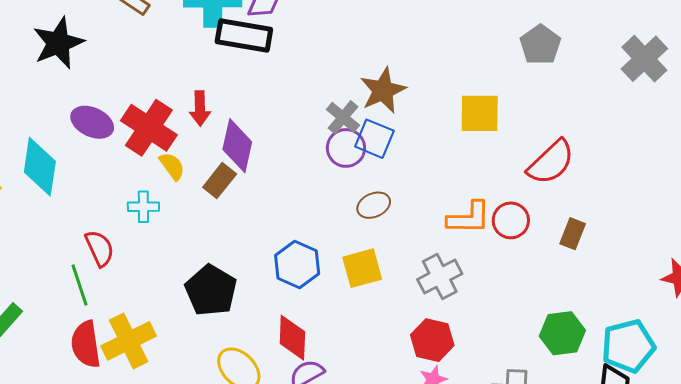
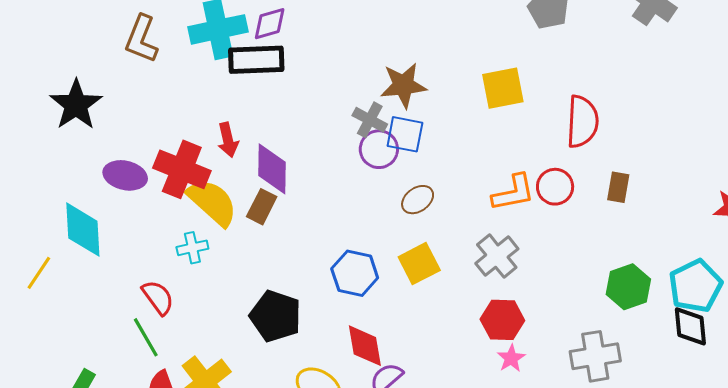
brown star: (383, 90) -> (403, 85), turned 30
red semicircle: (551, 162) -> (582, 122), turned -32
yellow semicircle: (172, 166) -> (212, 202), size x1.8

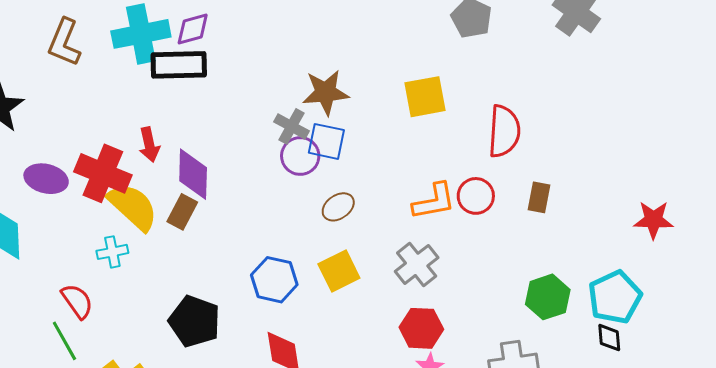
black diamond: (690, 326) -> (609, 338), size x0.7

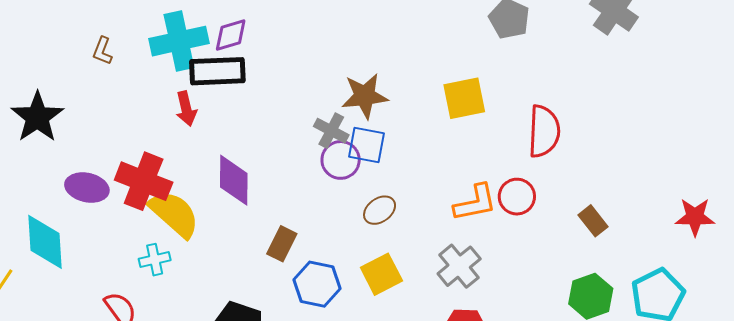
brown L-shape: (64, 42) -> (102, 51), size x0.6
red arrow: (149, 145) -> (186, 109), moved
brown rectangle: (539, 197) -> (593, 221), moved, turned -48
brown rectangle: (182, 212) -> (282, 244), moved

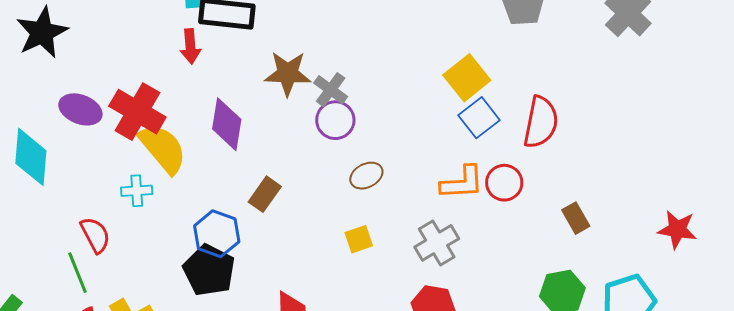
brown star: (365, 96) -> (288, 74), moved
yellow square: (464, 98) -> (467, 78), turned -36
blue square: (366, 145) -> (479, 118), moved, turned 33
yellow square: (381, 274) -> (359, 239), size x0.7
blue hexagon: (317, 284) -> (217, 234), moved

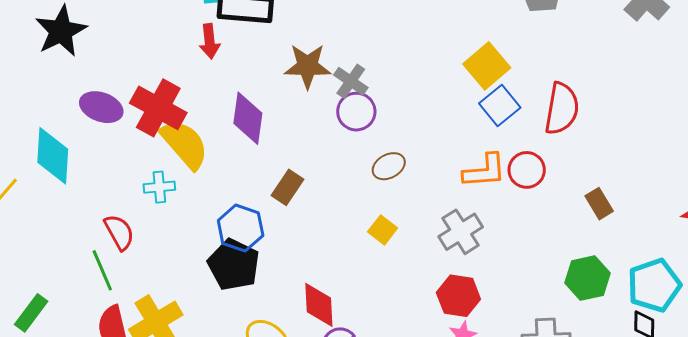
yellow square: (359, 239) -> (383, 230), turned -32

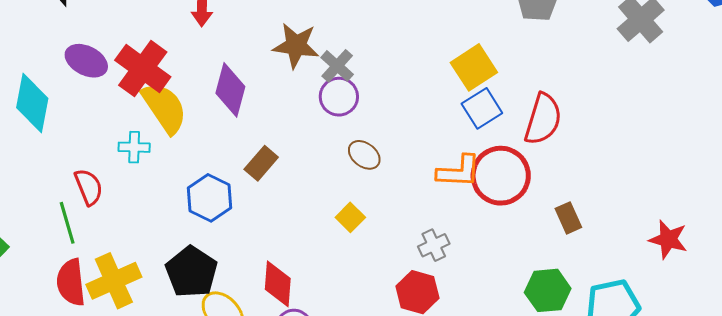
brown ellipse: (389, 166) -> (364, 155), turned 60
red circle: (527, 170) -> (501, 176), size x1.6
gray cross: (461, 232) -> (434, 245), moved, size x0.7
black pentagon: (234, 265) -> (192, 272), moved

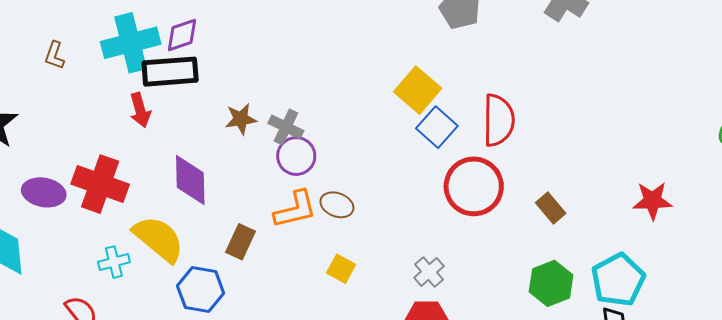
brown star: (296, 46) -> (241, 119), size x0.7
yellow semicircle: (164, 108) -> (159, 239), moved
orange L-shape: (459, 171) -> (295, 209), moved

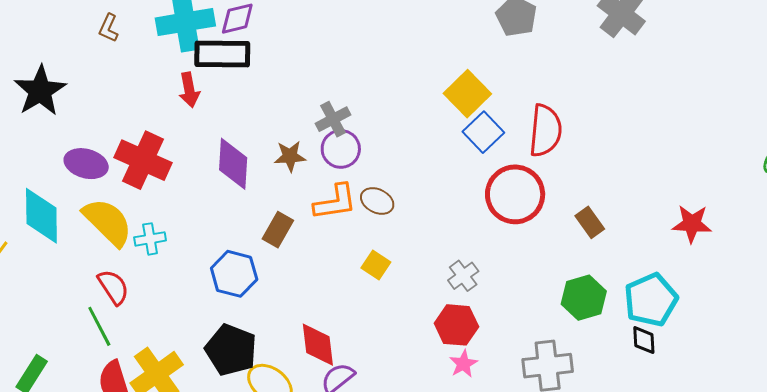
brown star: (241, 119) -> (290, 156), moved
gray cross: (286, 127) -> (333, 119), turned 32
yellow semicircle: (159, 239) -> (108, 222), moved

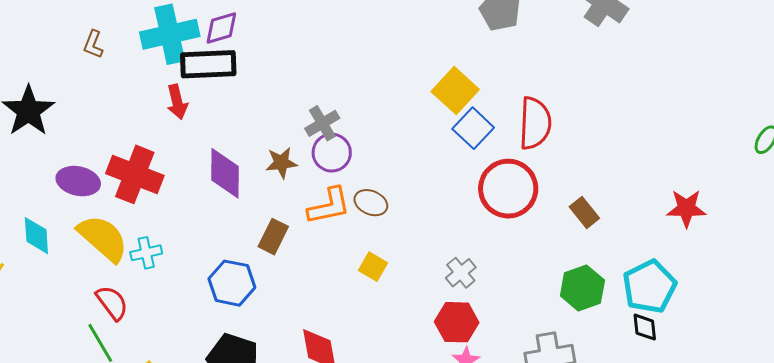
cyan diamond: (41, 216) -> (36, 236), size x0.7

